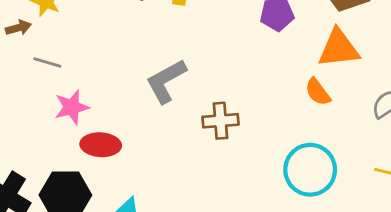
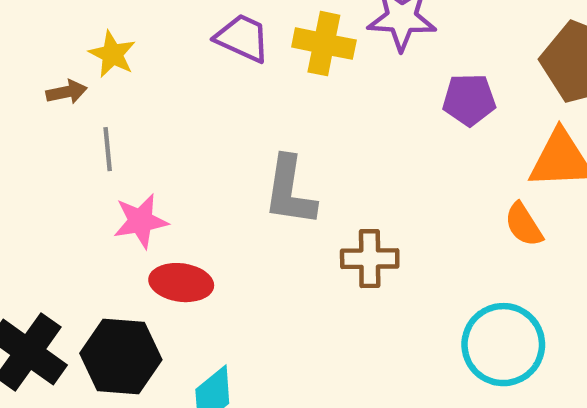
gray line: (47, 63) -> (108, 149), turned 64
gray L-shape: (166, 81) -> (290, 191), turned -57

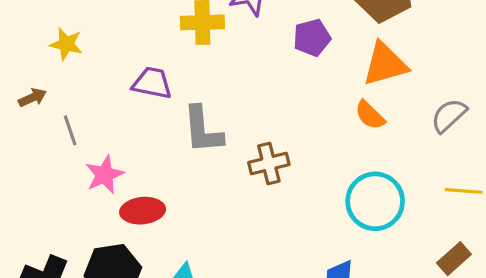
purple trapezoid: (242, 38) -> (152, 83), moved
yellow star: (112, 54) -> (66, 44), moved

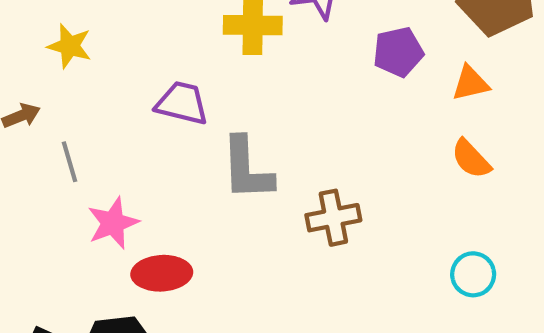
orange triangle: (385, 64) -> (470, 83), moved, size x0.6
cyan circle: (375, 201) -> (473, 274), size x0.6

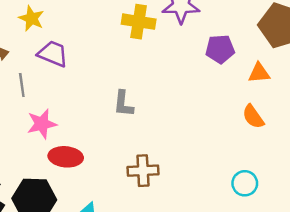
purple trapezoid: (182, 103) -> (53, 54), moved
gray L-shape: (247, 169) -> (123, 104), size x0.7
brown cross: (333, 218) -> (143, 171), moved

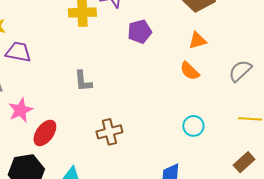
purple pentagon: (220, 49) -> (140, 32), moved
orange triangle: (259, 73) -> (197, 41), moved
red ellipse: (66, 157) -> (45, 133), turned -48

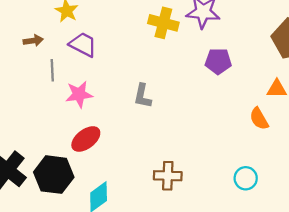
pink star: (21, 110) -> (79, 94), moved
brown cross: (109, 132) -> (168, 176), moved

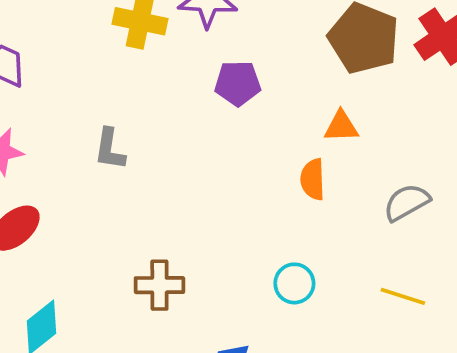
orange semicircle: (259, 119) -> (313, 179), turned 30

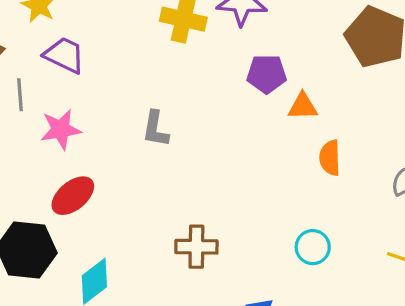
orange triangle: (341, 126) -> (303, 106), moved

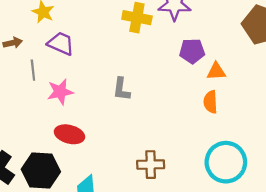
orange semicircle: (330, 158) -> (210, 102), moved
red ellipse: (73, 196) -> (69, 134), turned 56
cyan circle: (313, 247) -> (226, 162), size x1.8

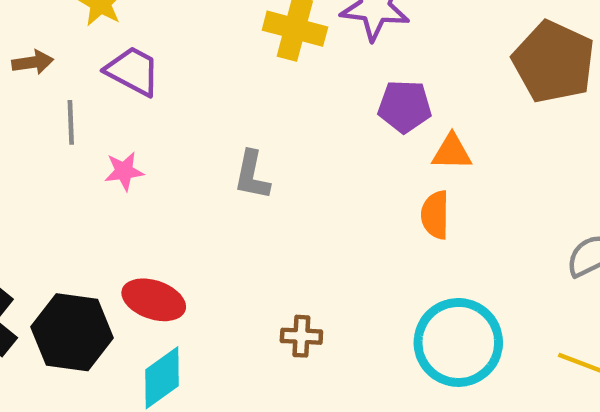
pink star: (60, 92) -> (124, 171), size x0.7
red ellipse: (69, 134) -> (154, 300), moved
brown cross: (151, 165) -> (301, 336), size x0.7

